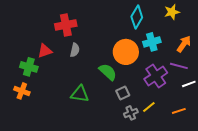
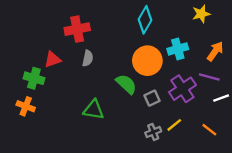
cyan diamond: (137, 17) -> (145, 20), moved
gray square: (123, 93) -> (152, 98), moved
orange line: (179, 111) -> (209, 130), turned 56

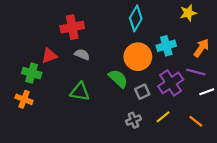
gray semicircle: (88, 58) -> (82, 54), turned -80
green triangle: (94, 110) -> (80, 92), moved
gray cross: (153, 132) -> (133, 120), moved

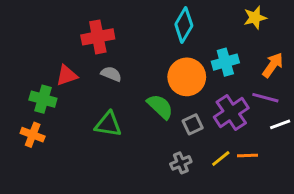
orange line: (196, 121) -> (248, 155), moved, turned -40

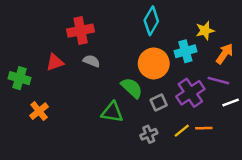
yellow star: (255, 18) -> (205, 31), moved
green cross: (43, 99) -> (19, 78), moved
green triangle: (108, 124) -> (112, 112), moved
orange cross: (33, 135) -> (39, 111), moved, turned 30

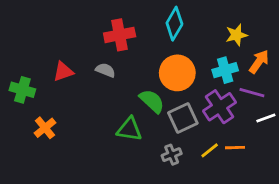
red cross: (81, 31) -> (120, 35), moved
cyan cross: (185, 51) -> (225, 70), moved
gray square: (159, 103) -> (183, 118), size x1.5

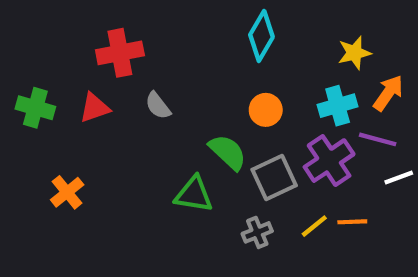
red cross: (120, 35) -> (120, 53), moved
gray semicircle: (105, 70) -> (158, 106), turned -150
orange circle: (177, 73) -> (266, 110), size x0.6
green cross: (22, 90) -> (35, 108), moved

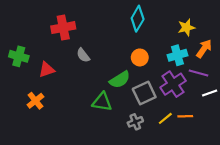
red triangle: (95, 108) -> (47, 70), moved
green semicircle: (228, 152) -> (120, 80), turned 105

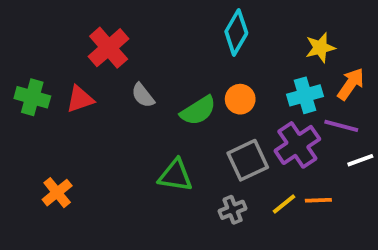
red cross: (63, 28) -> (109, 48), turned -30
red triangle: (47, 70) -> (80, 99), moved
green semicircle: (120, 80) -> (198, 111), moved
orange cross: (35, 101) -> (57, 193), moved

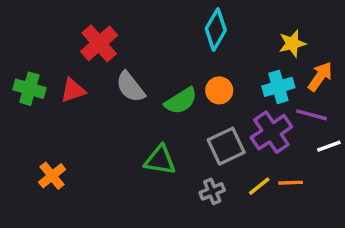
gray semicircle: (143, 95) -> (130, 87), size x1.4

